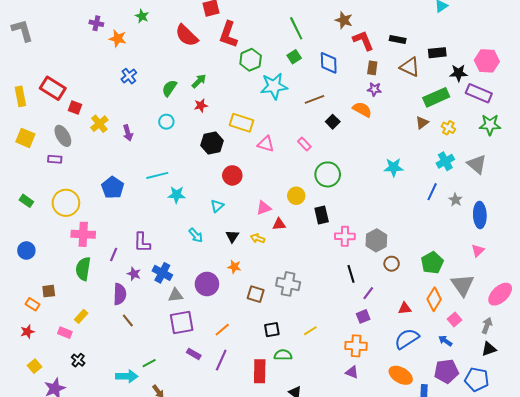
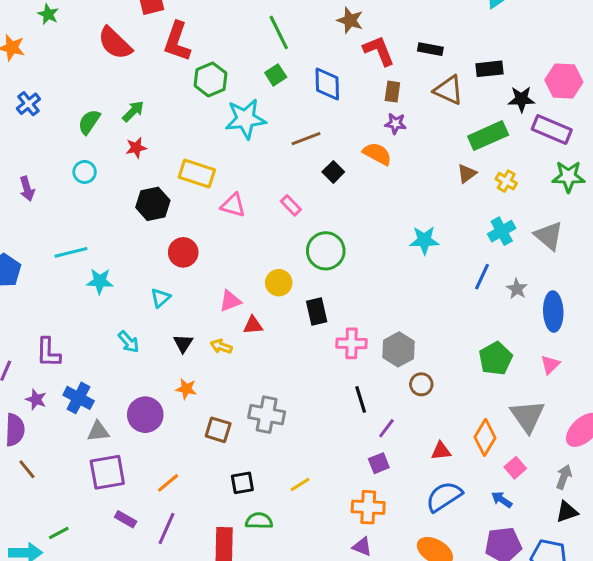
green pentagon: (432, 263) -> (496, 359), moved

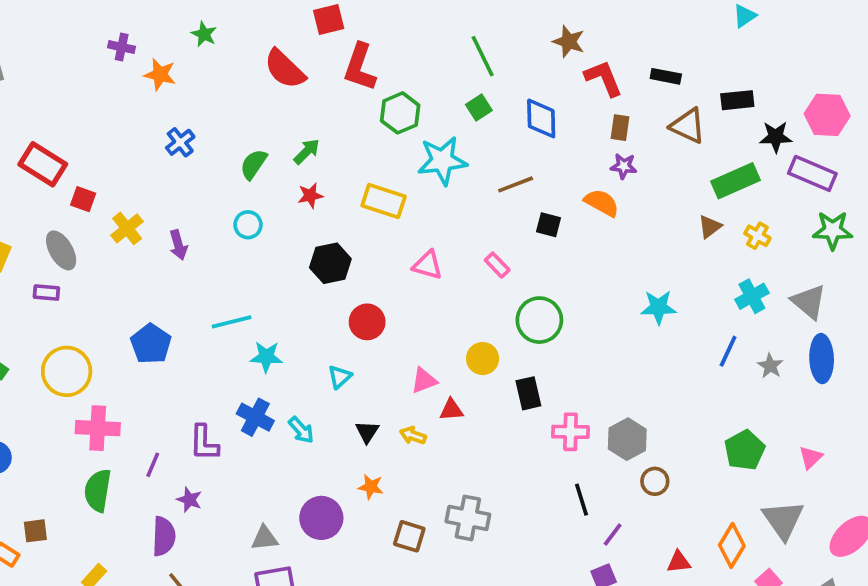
black square: (333, 172) -> (549, 225), turned -30
yellow rectangle: (197, 173) -> (384, 201), moved
blue ellipse: (553, 312) -> (822, 359), moved
blue cross: (79, 398) -> (255, 417), moved

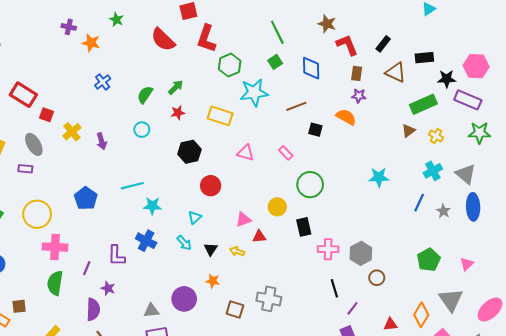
black rectangle: (666, 76) -> (383, 44), turned -63
cyan arrow: (301, 430) -> (184, 243), moved

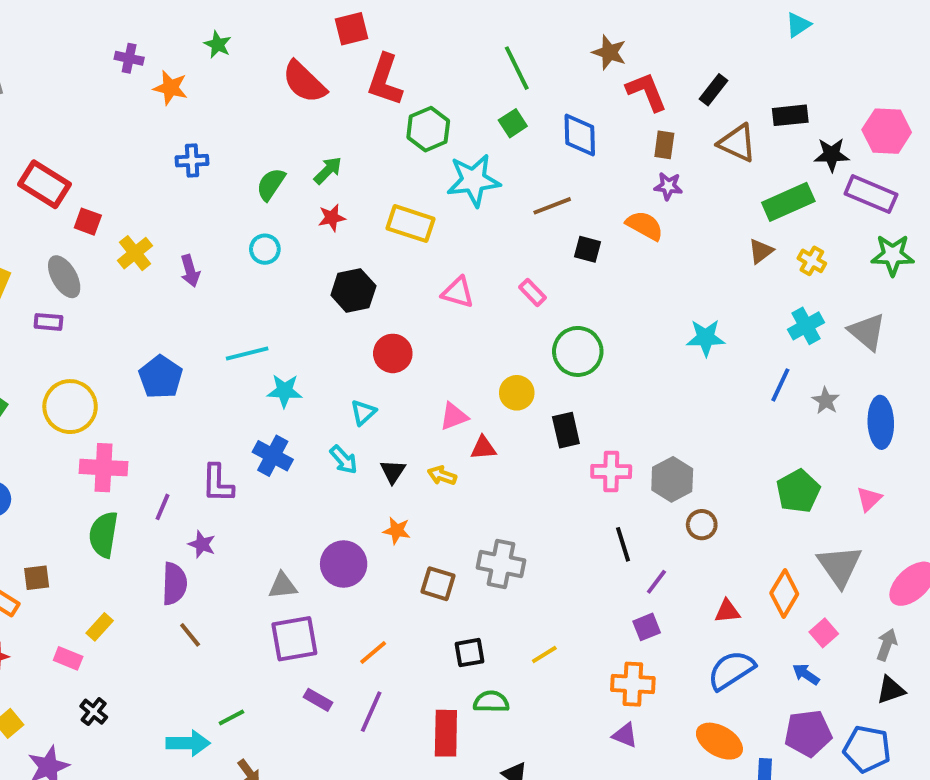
blue cross: (103, 82) -> (192, 161), turned 35
blue ellipse: (473, 207) -> (881, 422), moved

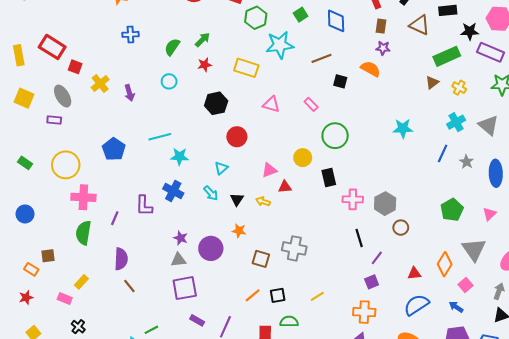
purple star: (202, 544) -> (181, 238), moved
orange line: (373, 653) -> (253, 295), moved

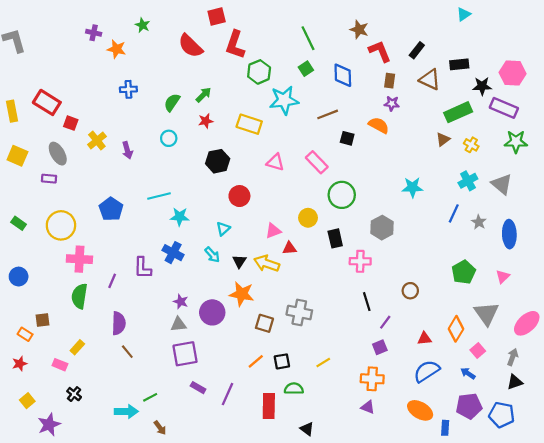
pink rectangle: (311, 104) -> (317, 162), size x1.5
yellow arrow: (263, 201) -> (267, 263), size x1.6
gray hexagon: (385, 204) -> (382, 228), moved
orange star: (239, 231) -> (242, 294), size x1.6

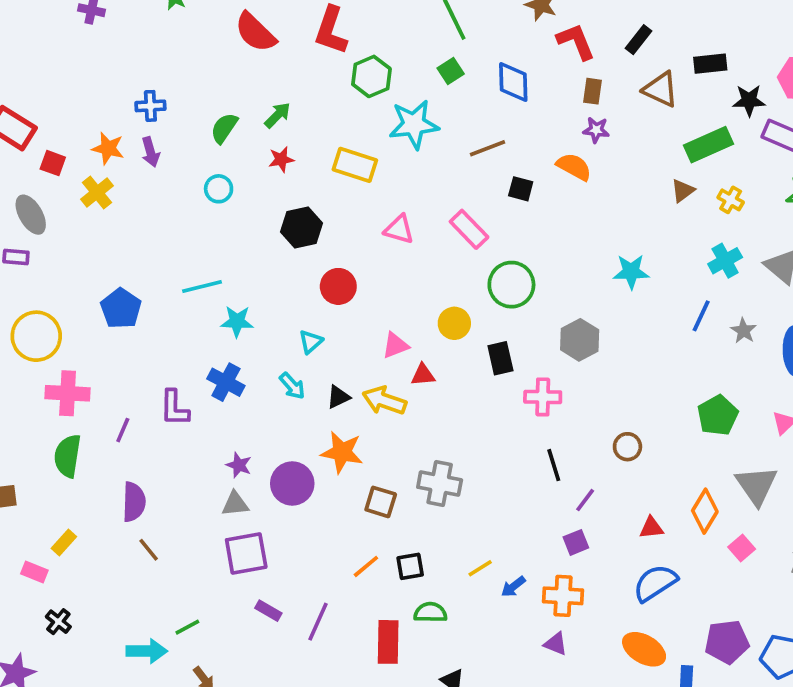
orange star: (116, 49) -> (108, 148), moved
purple arrow: (127, 150) -> (150, 152), moved
black triangle: (239, 261) -> (338, 397), turned 32
blue arrow: (468, 373) -> (513, 587), moved, turned -72

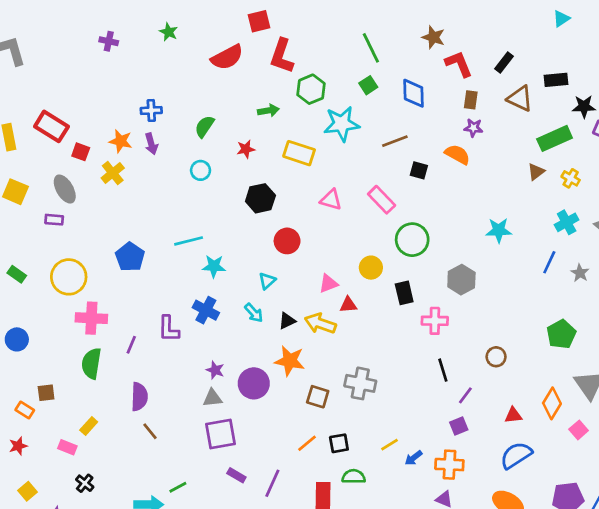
red semicircle: (255, 32) -> (227, 57), turned -72
green arrow: (278, 115) -> (268, 110), moved, turned 36

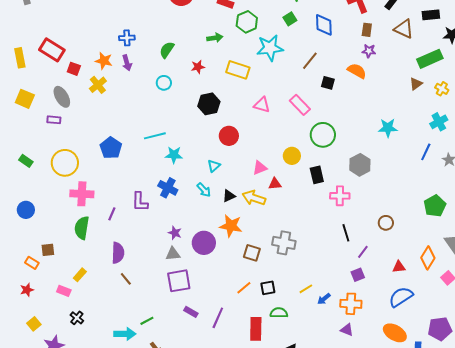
brown line: (395, 141) -> (310, 61), turned -30

